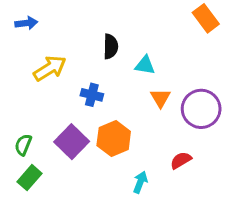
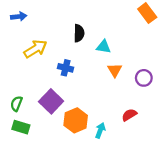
purple circle: (201, 109) -> (144, 78), size x0.6
orange hexagon: (114, 139) -> (76, 120), moved
green rectangle: (29, 178) -> (21, 127), turned 66

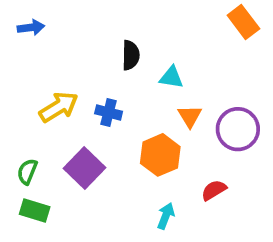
yellow arrow: (35, 49) -> (59, 107), moved
purple circle: (144, 78) -> (238, 129), size x1.5
orange hexagon: (76, 120) -> (160, 155), moved

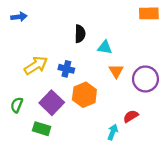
orange rectangle: (243, 22) -> (149, 13), turned -54
orange hexagon: (160, 155) -> (84, 95), moved
green rectangle: (35, 210) -> (42, 129), moved
cyan arrow: (166, 216) -> (113, 132), moved

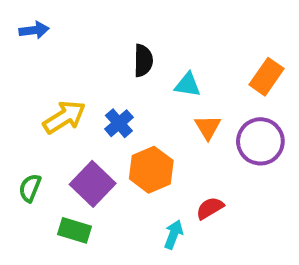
orange rectangle: (149, 13) -> (266, 77), moved, turned -54
blue cross: (66, 69) -> (119, 123), turned 35
red semicircle: (131, 116) -> (210, 208), moved
cyan arrow: (113, 132) -> (173, 234), moved

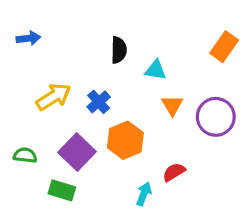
blue arrow: (34, 30) -> (28, 38), moved
orange rectangle: (266, 77) -> (224, 47), moved
green semicircle: (30, 188) -> (25, 155), turned 75

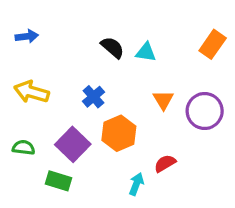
black semicircle: (119, 50) -> (113, 47), turned -50
cyan triangle: (156, 70) -> (146, 52), moved
yellow arrow: (54, 97) -> (31, 92), moved, turned -132

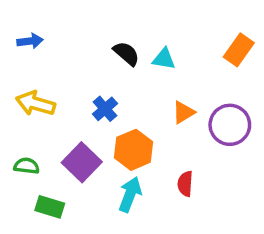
orange triangle: (163, 100) -> (183, 112), turned 30
red semicircle: (165, 163) -> (185, 184), turned -55
green rectangle: (59, 181) -> (50, 207), moved
cyan arrow: (136, 184) -> (130, 194), moved, size x1.4

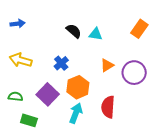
red semicircle: (185, 184) -> (108, 107), size x1.5

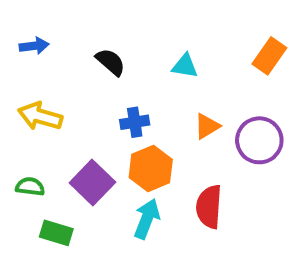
black semicircle: (74, 31) -> (111, 62), moved
blue cross: (61, 63) -> (135, 122), moved, turned 32

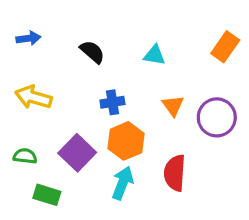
orange triangle: (207, 126) -> (173, 106), turned -35

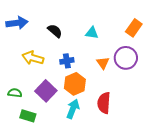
blue arrow: (28, 38) -> (17, 23), size x1.5
yellow arrow: (33, 97) -> (33, 58), moved
purple circle: (217, 117) -> (126, 58), moved

